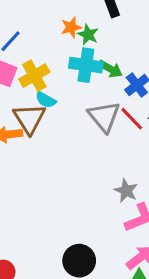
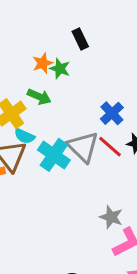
cyan cross: (86, 65) -> (54, 155), moved, turned 32
green arrow: (110, 69) -> (39, 97), moved

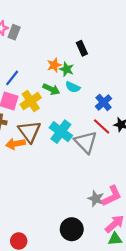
cyan semicircle: (25, 136) -> (73, 87), moved
gray triangle: (83, 147) -> (86, 142), moved
gray star: (111, 217) -> (96, 199), moved

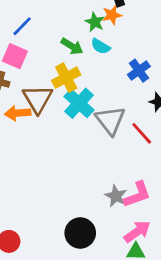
orange star: (54, 65) -> (112, 15), moved
yellow cross: (31, 101) -> (66, 78), moved
red line: (102, 126) -> (142, 133), moved

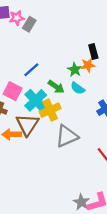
blue line: (22, 26) -> (31, 70), moved
cyan cross: (79, 103) -> (36, 100), moved
gray triangle: (110, 120) -> (67, 136), moved, turned 40

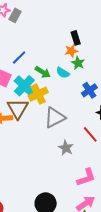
green star: (75, 70) -> (78, 63), moved
gray star: (81, 202) -> (66, 148), moved

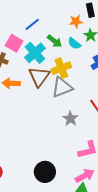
orange star: (71, 51) -> (76, 22), moved
yellow cross: (38, 94) -> (61, 68), moved
brown triangle: (18, 109) -> (39, 77), moved

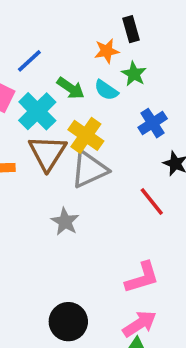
yellow cross: (61, 68) -> (86, 135), turned -30
gray star: (70, 119) -> (65, 222), moved

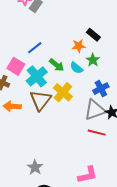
black rectangle: (131, 29) -> (93, 35), turned -40
gray triangle: (89, 169) -> (95, 110), moved
red line: (152, 201) -> (97, 133), turned -42
gray star: (65, 222) -> (35, 167), moved

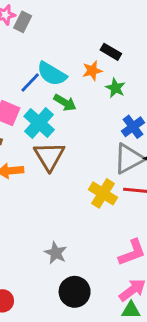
cyan semicircle: (76, 68) -> (52, 74), moved, size x1.5
yellow cross: (63, 92) -> (103, 193), moved

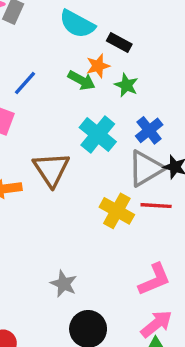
cyan semicircle: (52, 74) -> (77, 24), moved
green arrow: (65, 103) -> (82, 80), moved
cyan cross: (39, 123) -> (98, 135), moved

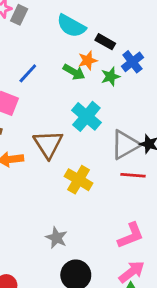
green star: (126, 85) -> (110, 77), turned 30
blue cross: (149, 130) -> (132, 62), moved
yellow cross: (117, 211) -> (79, 180), moved

